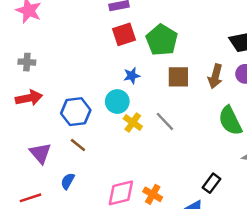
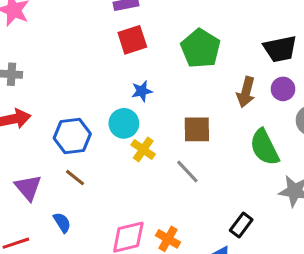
green pentagon: (162, 40) -> (201, 48), moved
brown square: (178, 77) -> (197, 129), moved
gray line: (165, 121) -> (187, 171), moved
blue semicircle: (68, 181) -> (62, 223), turned 119

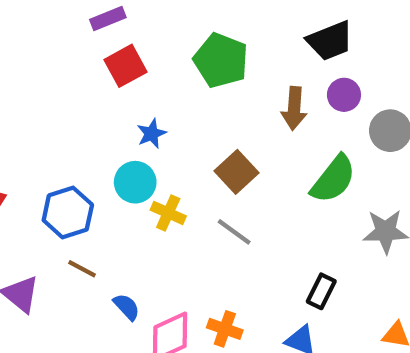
brown square: (197, 129) -> (237, 172), turned -32
green semicircle: (264, 147) -> (333, 179), turned -105
blue semicircle: (62, 223) -> (127, 307), moved

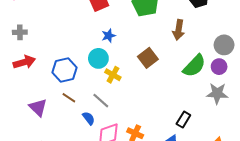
purple circle: (344, 95) -> (219, 67), moved
gray line: (234, 232) -> (101, 101), moved

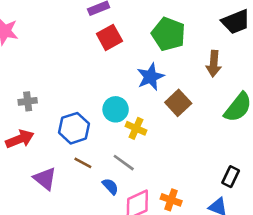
gray cross: (20, 32) -> (28, 101), moved
blue star: (109, 36) -> (150, 77), moved, size x1.5
red arrow: (24, 62) -> (20, 139), moved

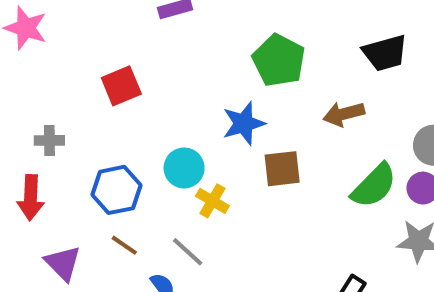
red square: (109, 37) -> (121, 86), moved
brown arrow: (214, 64) -> (344, 114), turned 65
brown square: (178, 103) -> (282, 169), turned 30
red arrow: (20, 139) -> (31, 198), turned 108

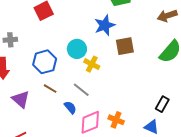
brown arrow: (344, 114) -> (167, 16), moved

